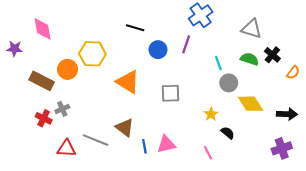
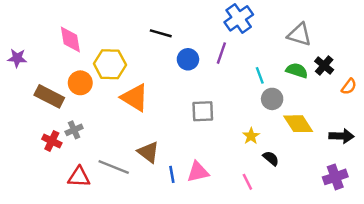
pink diamond: (43, 29) -> (70, 39), moved
orange triangle: (128, 82) -> (135, 98), moved

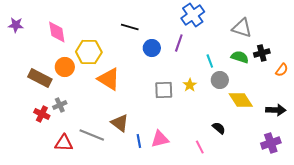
purple star: (17, 58) -> (16, 25), moved
black cross: (324, 65) -> (262, 53), turned 35
yellow star: (251, 136) -> (190, 85), moved

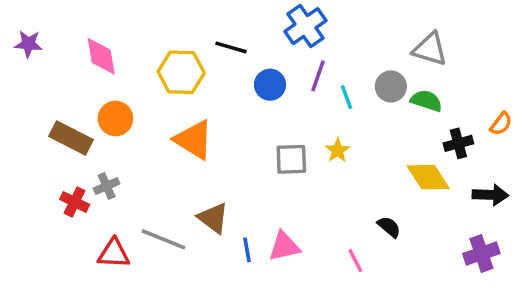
blue cross: (193, 15) -> (306, 26), moved
yellow hexagon: (89, 52) -> (181, 72), moved
black cross: (262, 53) -> (458, 143), moved
cyan line: (210, 61) -> (346, 97), moved
gray circle: (220, 80) -> (391, 86), moved

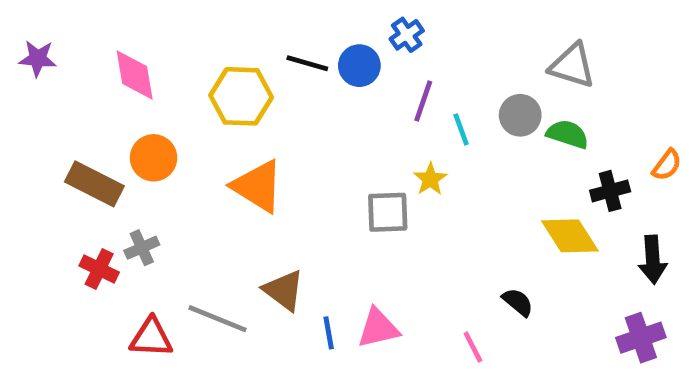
blue cross: (306, 26) -> (407, 35), size x0.6
blue circle: (270, 85) -> (359, 66), moved
yellow star: (338, 150) -> (430, 179), moved
black arrow: (490, 195) -> (653, 260), turned 84

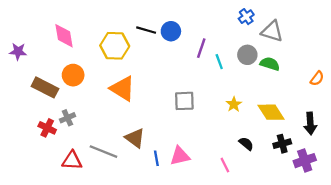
blue cross: (407, 35) -> (246, 17), moved
purple star: (38, 58) -> (18, 51), moved
yellow star: (430, 179) -> (234, 104), moved
black cross: (610, 191) -> (282, 144), moved

